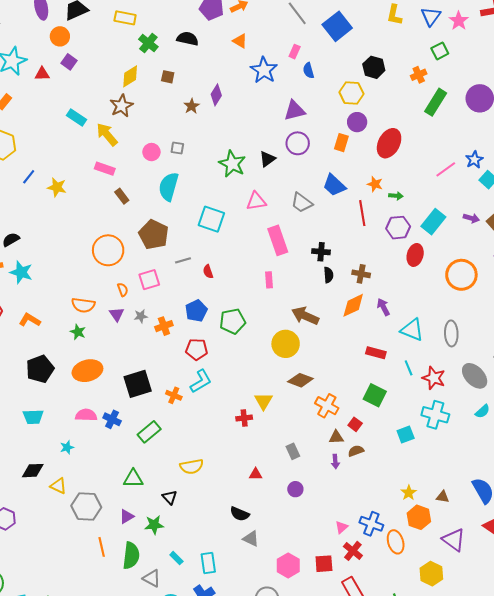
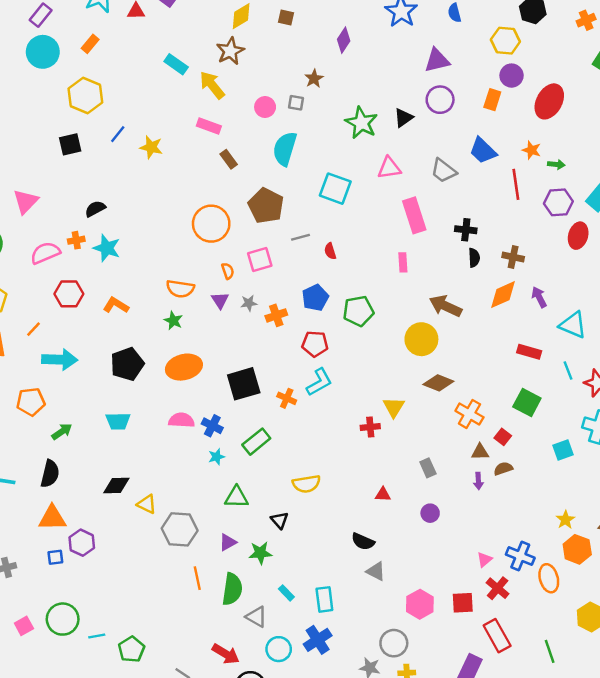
brown star: (192, 106) -> (314, 79), moved
cyan star: (67, 447) -> (217, 457), moved

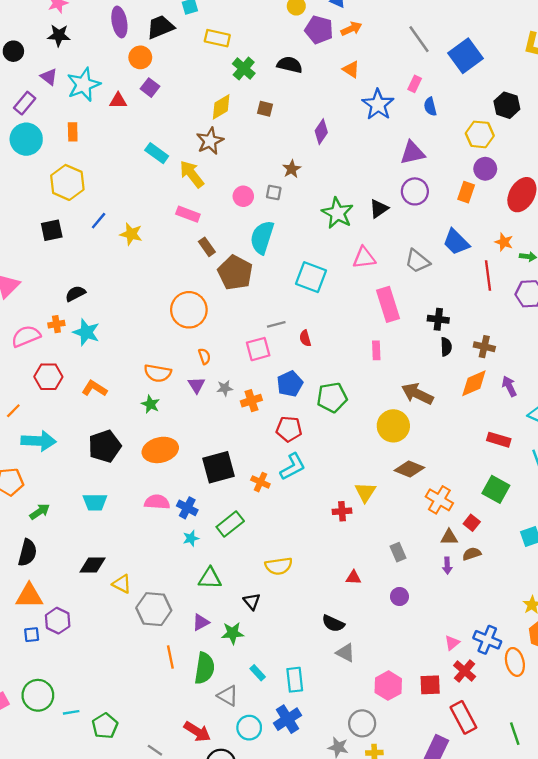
orange rectangle: (90, 44) -> (73, 132), turned -42
brown pentagon: (266, 206) -> (235, 273), moved
pink square: (260, 260) -> (258, 349), moved

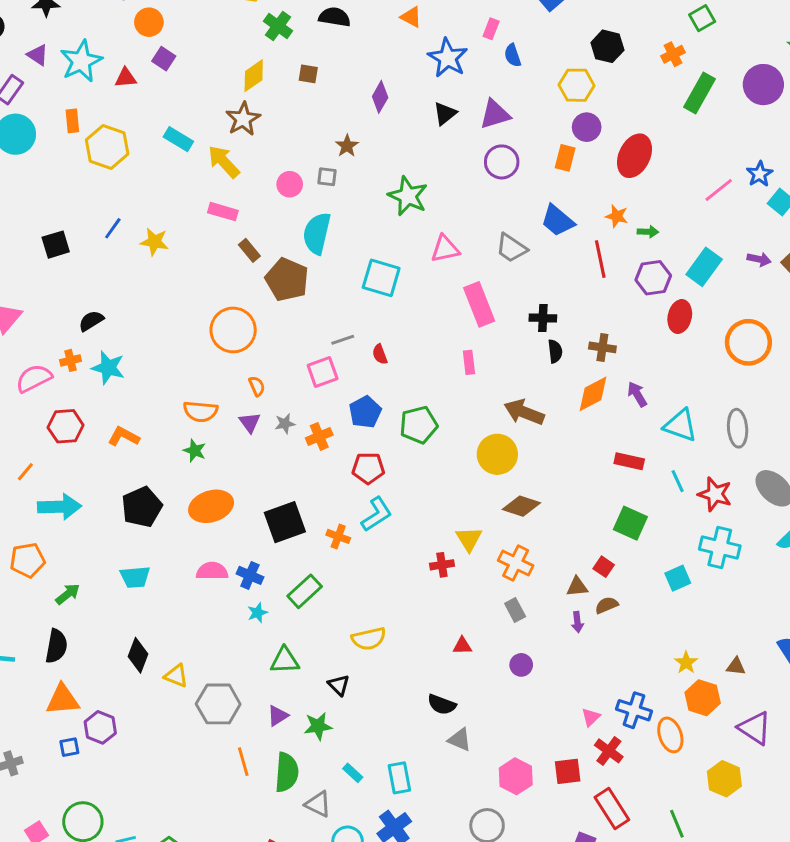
yellow hexagon: (67, 182) -> (107, 147), moved
black triangle: (379, 209) -> (445, 114), moved
orange cross: (439, 500) -> (516, 563), moved
black diamond: (92, 565) -> (138, 655), turned -64

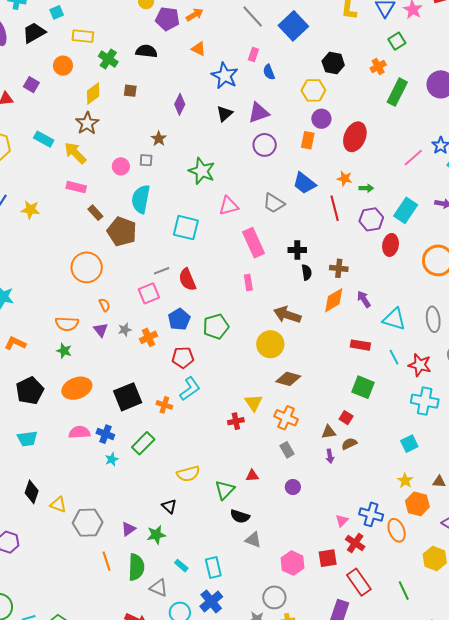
orange circle: (149, 22) -> (63, 66), moved
red semicircle: (380, 354) -> (187, 280), size x1.6
cyan square: (678, 578) -> (409, 444), moved
green triangle: (285, 660) -> (225, 490), moved, turned -40

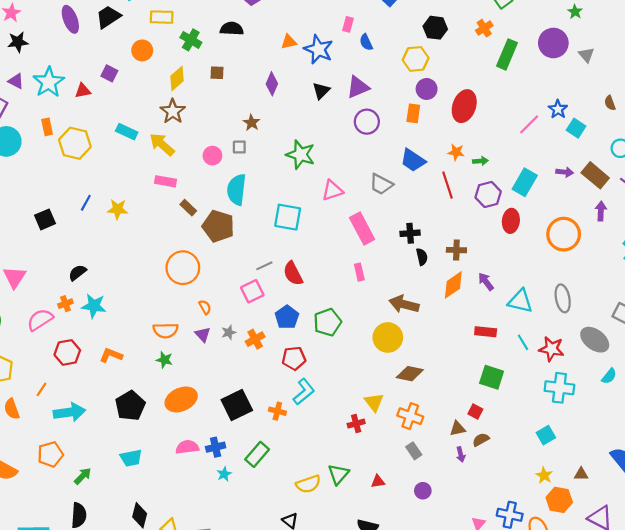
orange triangle: (199, 49) -> (289, 42), moved, turned -35
blue cross: (105, 434) -> (216, 447), turned -30
green triangle: (225, 490) -> (338, 474), moved

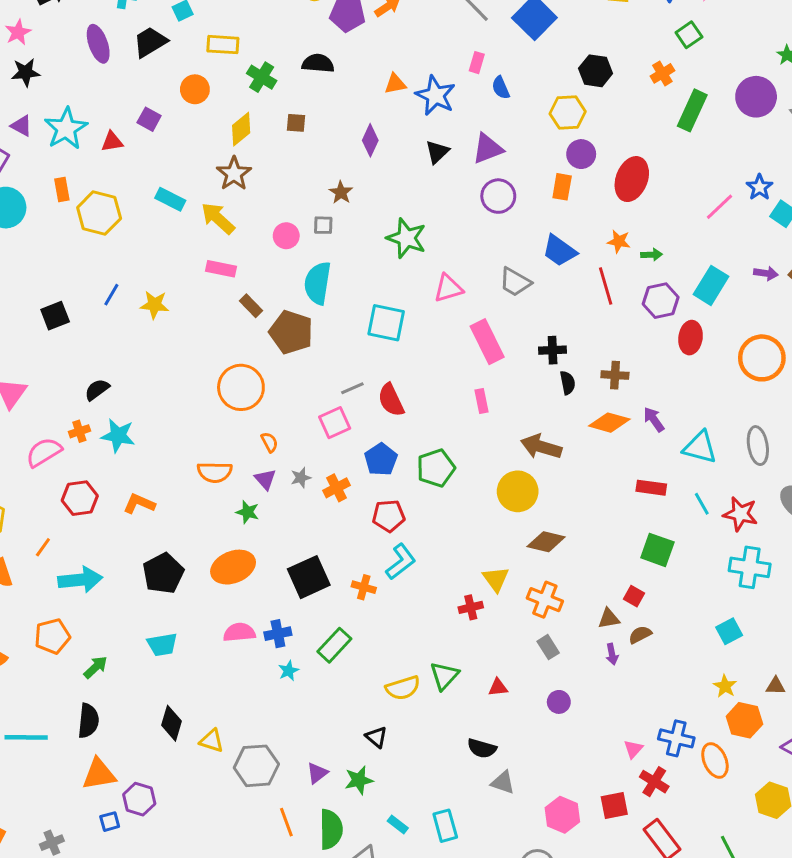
orange diamond: (453, 285) -> (609, 423), turned 48
green star: (164, 360) -> (248, 512), moved

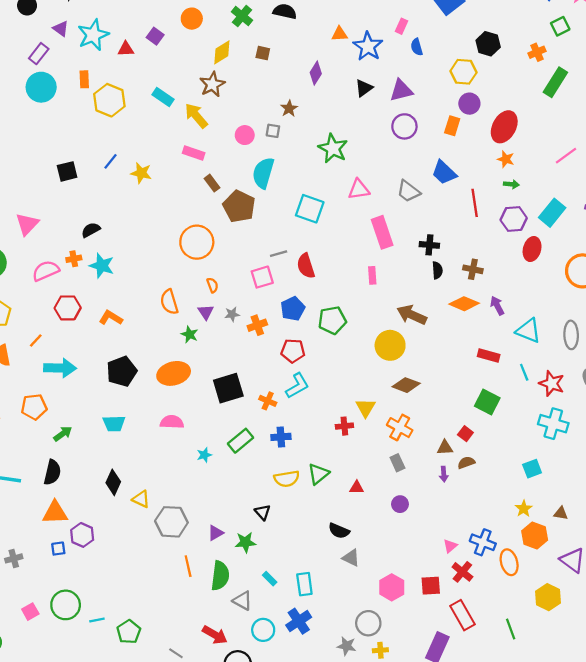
orange star: (619, 241) -> (506, 159), moved
orange semicircle: (215, 472) -> (169, 302), turned 65
blue cross: (278, 634) -> (281, 437), moved

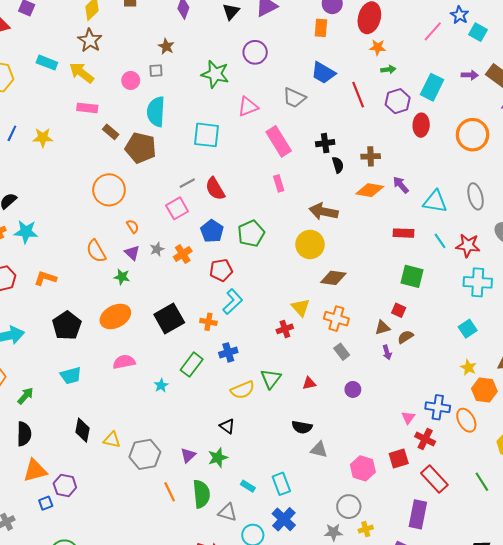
purple circle: (404, 126) -> (255, 52), moved

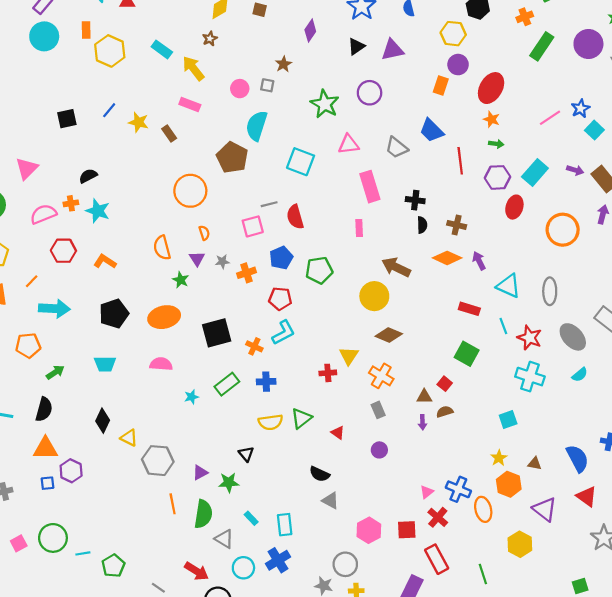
brown star: (90, 40) -> (210, 39), size x0.6
brown rectangle: (111, 132) -> (169, 134), moved
red triangle: (309, 383) -> (338, 433), turned 32

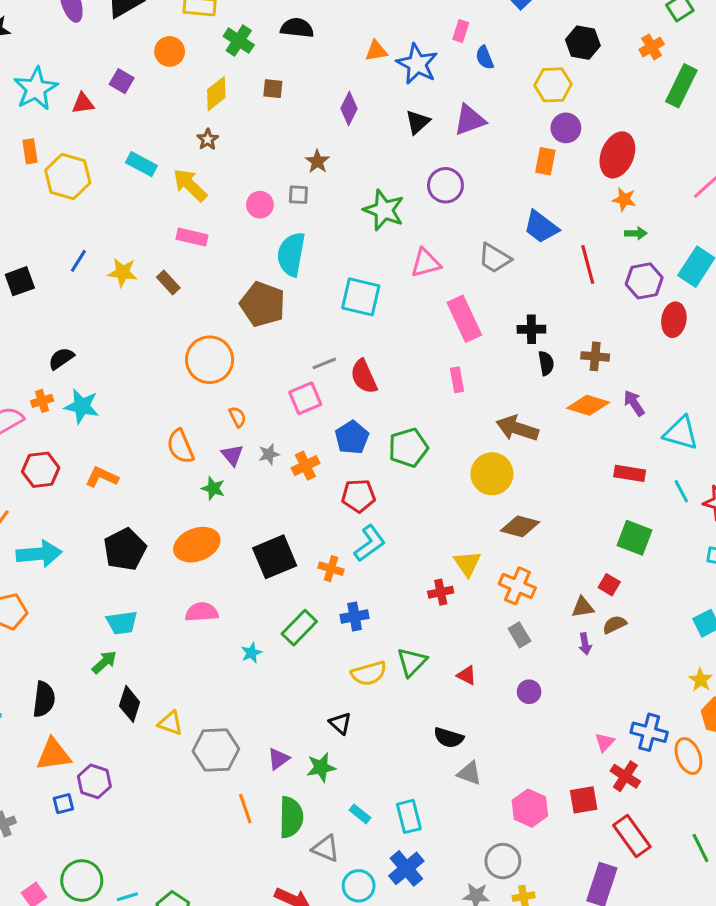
green arrow: (55, 372) -> (104, 662), moved

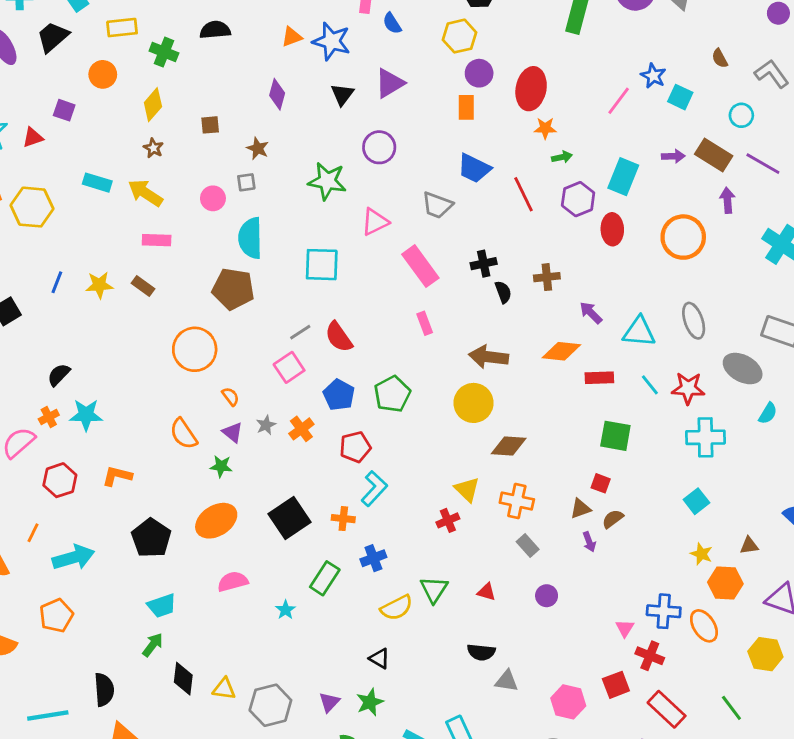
brown square: (273, 89) -> (210, 125), moved
orange diamond: (588, 405) -> (561, 351), moved

